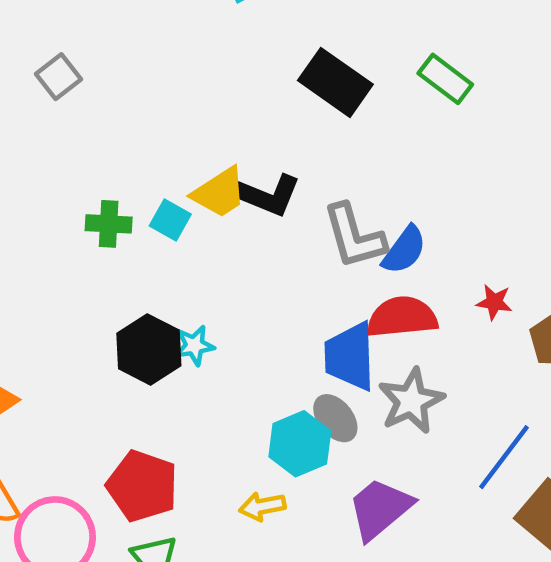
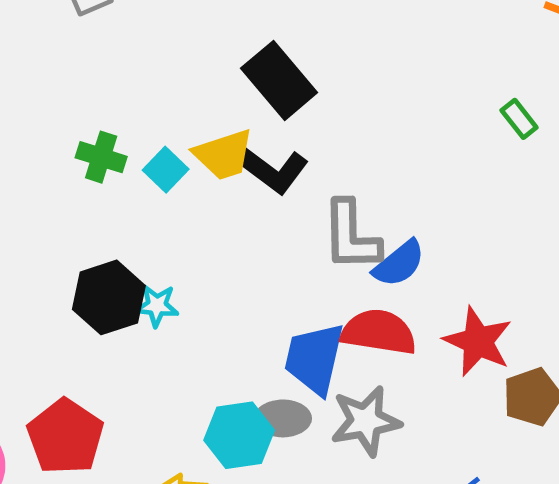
green rectangle: (445, 79) -> (519, 119), moved, size x0.7
black rectangle: (335, 82) -> (279, 80), moved
red star: (494, 302) -> (478, 341), size x1.8
gray ellipse: (335, 418) -> (283, 418), turned -66

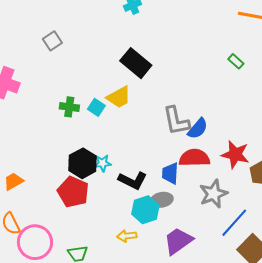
black L-shape: (273, 170) -> (133, 180), moved
blue trapezoid: (314, 359) -> (170, 173), size x0.7
gray star: (366, 421) -> (214, 194), moved
red pentagon: (65, 437) -> (73, 192), moved

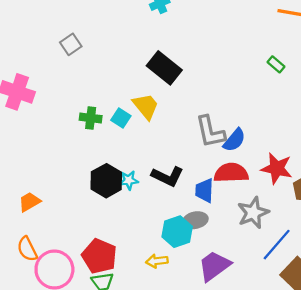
yellow trapezoid: (119, 97) -> (146, 106), turned -100
black L-shape: (133, 180) -> (168, 176), moved
red pentagon: (73, 192) -> (99, 256), moved

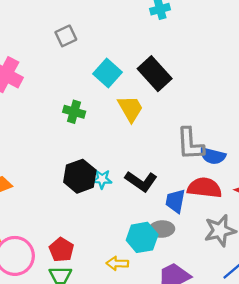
cyan square: (121, 118) -> (108, 73), moved, size x1.4
blue semicircle: (234, 140) -> (213, 156), turned 55
red pentagon: (99, 256) -> (61, 250), size x0.7

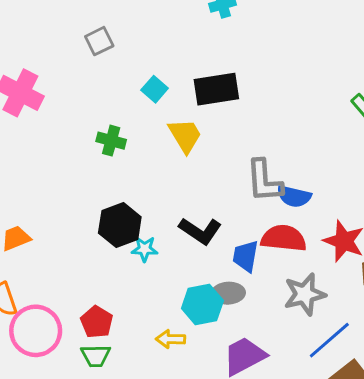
cyan square: (108, 73) -> (155, 89), size x0.7
black rectangle: (155, 74) -> (216, 89), turned -56
cyan star: (102, 179) -> (145, 249), moved

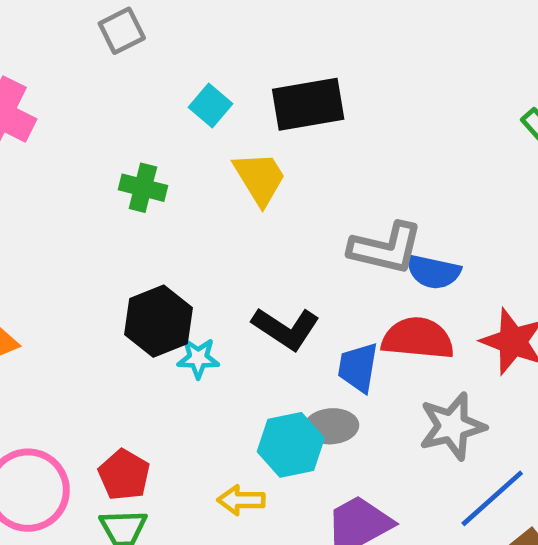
gray L-shape: (264, 181) -> (386, 248), turned -72

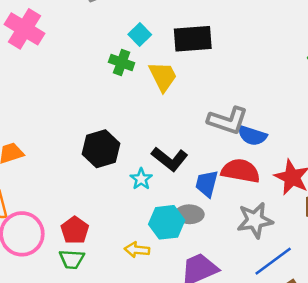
green cross: (143, 188) -> (122, 62), moved
cyan star: (198, 358) -> (141, 179), moved, turned 30

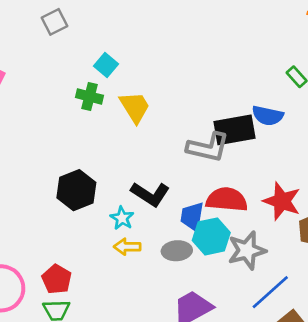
black rectangle: (193, 39) -> (235, 130), moved
blue semicircle: (252, 136) -> (268, 116), moved
cyan hexagon: (167, 222) -> (211, 236), moved
yellow arrow: (137, 250) -> (127, 247), moved

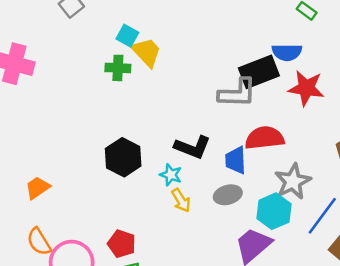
yellow trapezoid: (135, 107) -> (146, 52), moved
red star: (282, 201) -> (306, 88), moved
cyan hexagon: (211, 236) -> (274, 211), moved
yellow arrow: (127, 247) -> (181, 200), turned -110

